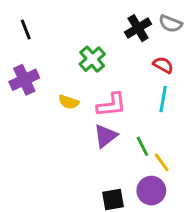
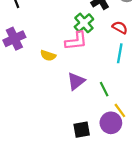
green cross: (92, 59) -> (84, 23), moved
pink L-shape: (111, 105) -> (76, 41), moved
yellow line: (162, 162) -> (120, 110), moved

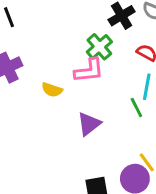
green line: (104, 89) -> (136, 108), moved

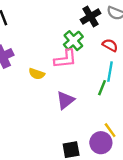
green line: (136, 108) -> (102, 88), turned 49

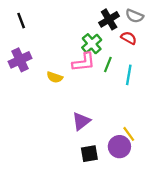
red semicircle: (110, 45) -> (129, 38), moved
green line: (102, 88) -> (108, 65), moved
purple triangle: (65, 100) -> (81, 121), moved

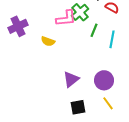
pink L-shape: (84, 62) -> (66, 18), moved
yellow line: (129, 134) -> (108, 103), moved
purple circle: (119, 147) -> (104, 80), moved

